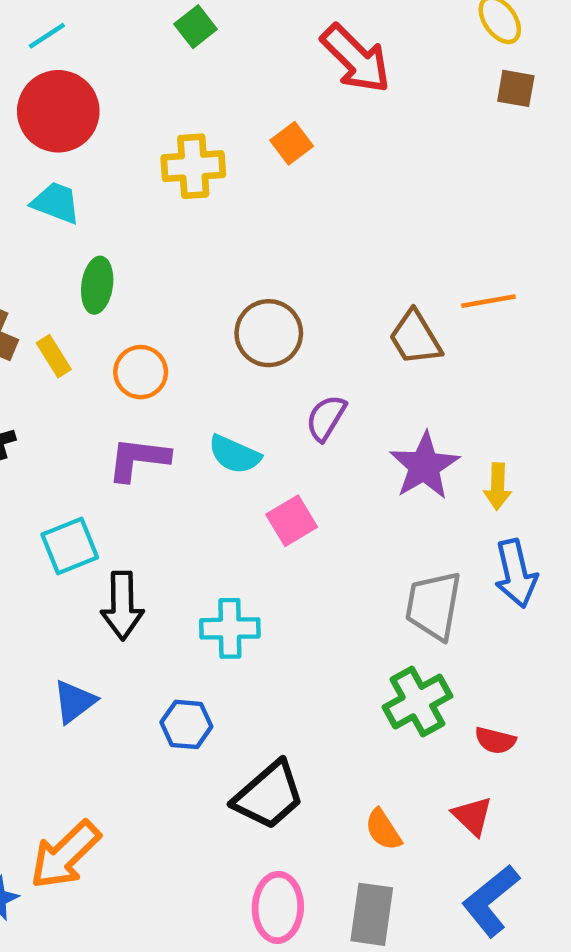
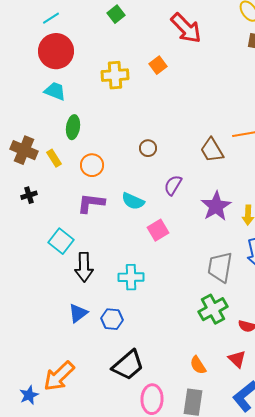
brown circle: (269, 333) -> (148, 148), size x0.6
cyan square: (70, 546) -> (61, 241), turned -30
blue triangle: (74, 702) -> (78, 313), moved
black trapezoid: (269, 795) -> (128, 365), moved

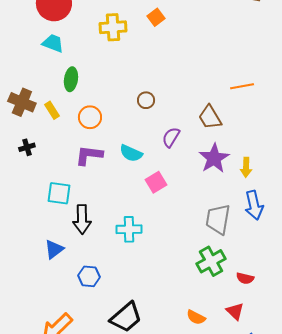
brown trapezoid: (212, 150) -> (210, 117), moved
cyan square: (61, 241) -> (59, 193), turned -30
blue triangle: (78, 313) -> (54, 249), moved
blue hexagon: (112, 319) -> (89, 276), moved
orange semicircle: (198, 365) -> (196, 317), turned -30

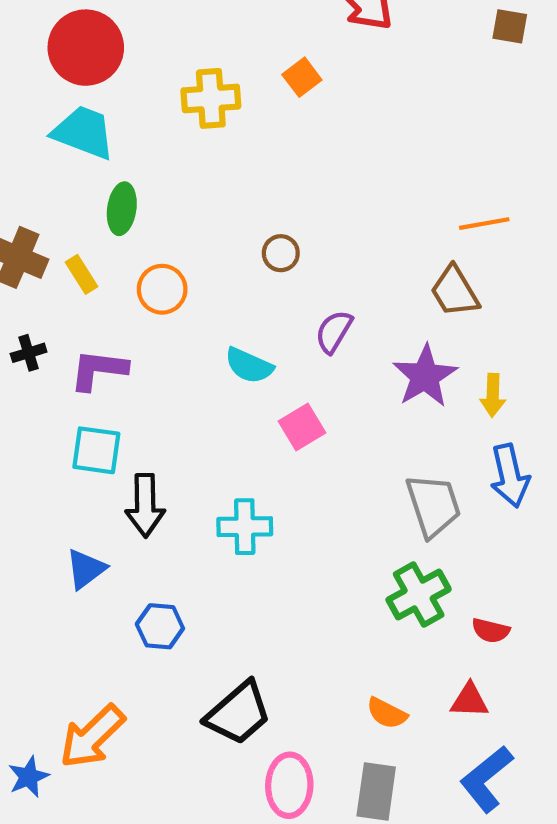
cyan trapezoid: (53, 43) -> (84, 132), size x1.4
brown trapezoid: (210, 117) -> (455, 291), moved
purple L-shape: (89, 155) -> (98, 370), moved
gray trapezoid: (218, 219) -> (433, 505), turned 152
red triangle: (235, 311) -> (469, 700), turned -42

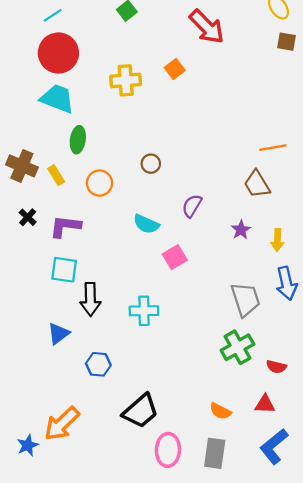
brown circle: (281, 253) -> (151, 164), moved
black cross: (29, 353) -> (28, 217), turned -30
purple star: (425, 376) -> (241, 230), size x0.6

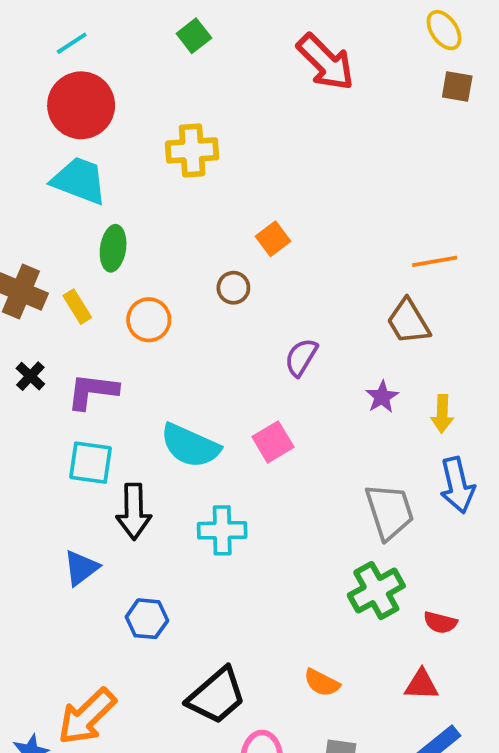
orange square: (175, 69) -> (273, 239), moved
cyan semicircle: (146, 224) -> (190, 446), moved, size x1.4
orange semicircle: (220, 411) -> (322, 683), moved

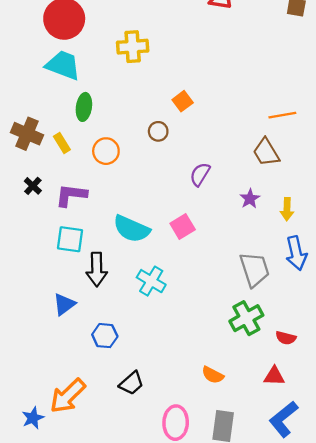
cyan cross: (222, 530) -> (151, 281), turned 32
black trapezoid: (216, 696) -> (131, 383), moved, size x0.7

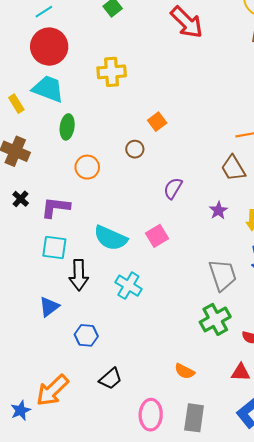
yellow rectangle: (62, 143) -> (16, 104), moved

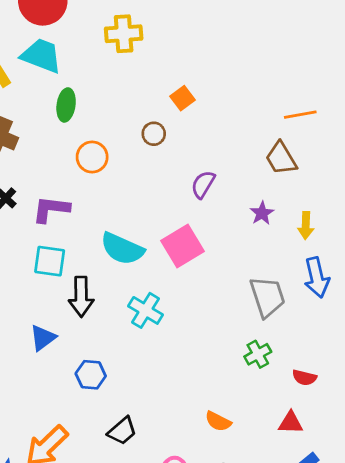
pink square: (157, 236) -> (182, 246), size x1.4
green cross: (215, 319) -> (258, 354), size x0.7

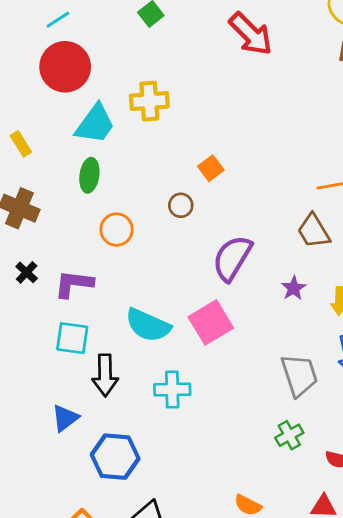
cyan trapezoid: (41, 56) -> (95, 124), moved, turned 105
purple semicircle: (203, 184) -> (232, 258), size x1.6
cyan cross: (146, 310) -> (172, 389), turned -32
blue hexagon: (91, 375) -> (115, 457), size x1.5

